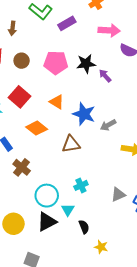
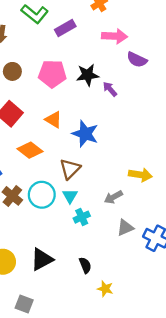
gray arrow: (108, 125) -> (113, 197), moved
brown triangle: (71, 144) -> (70, 169), turned -36
cyan circle: (47, 196) -> (42, 195), moved
cyan triangle: (68, 210) -> (70, 196), moved

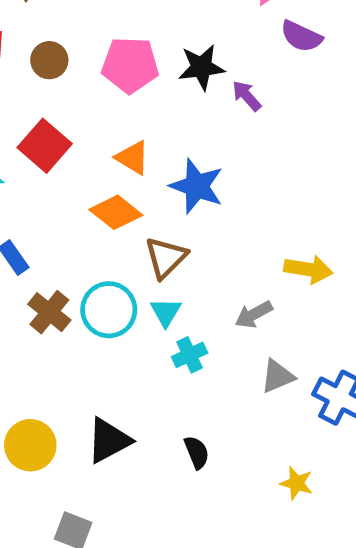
orange diamond: (30, 150) -> (116, 212), moved
yellow star: (105, 289) -> (297, 483), moved

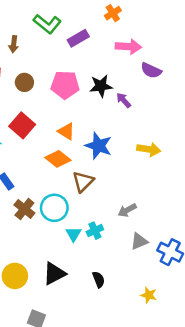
yellow arrow: (308, 269) -> (149, 149), moved
cyan triangle: (166, 312) -> (73, 234), moved

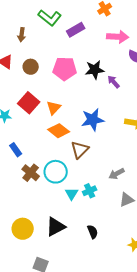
orange triangle: (66, 131) -> (54, 108), moved, turned 42
blue star: (99, 146) -> (93, 120), turned -30

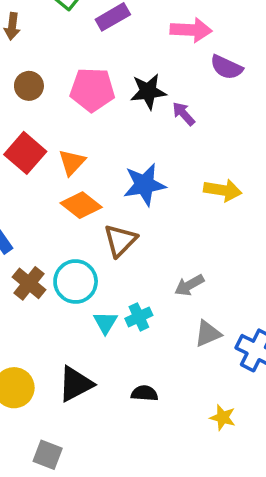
black semicircle: (93, 232) -> (144, 393), turned -64

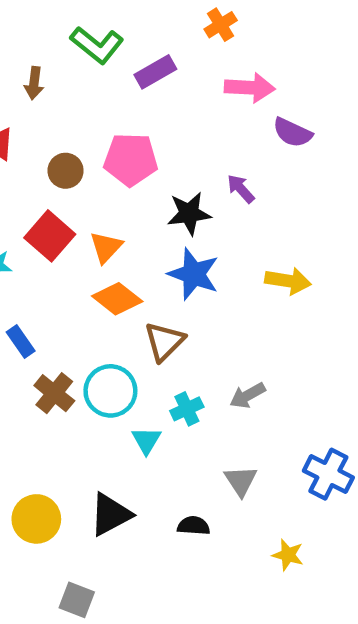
brown circle: (29, 86) -> (66, 171), moved
black star: (148, 91) -> (189, 213), moved
blue star: (144, 185) -> (194, 274), turned 30
cyan cross: (139, 317) -> (187, 409), moved
gray triangle: (208, 334) -> (241, 481), moved, turned -40

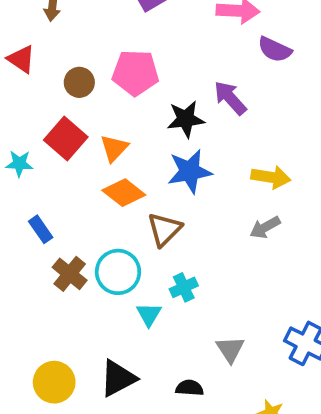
purple arrow: (241, 189) -> (230, 98), size x1.4
blue star: (194, 274) -> (190, 171), turned -30
gray arrow: (247, 395) -> (265, 227), moved

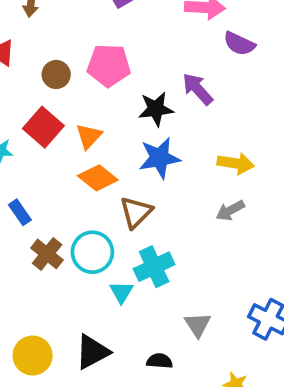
cyan cross: (184, 287) -> (154, 267), size x1.5

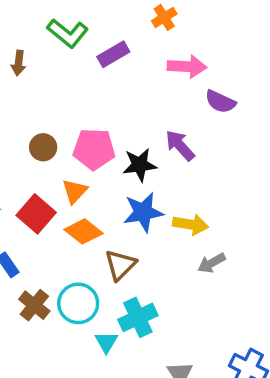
pink pentagon: (109, 65) -> (94, 149), moved
brown circle: (56, 74) -> (43, 147), moved
red square: (43, 127) -> (36, 214), moved
yellow arrow: (236, 163) -> (191, 224), moved

